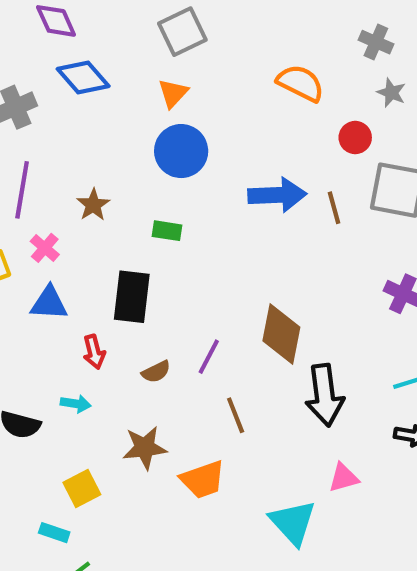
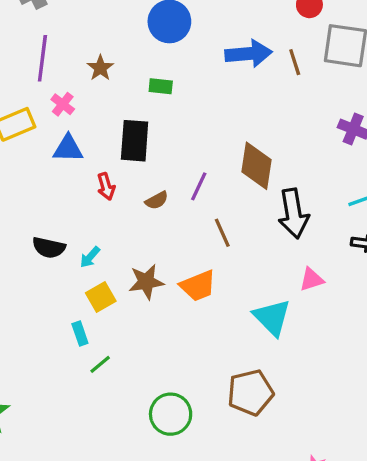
cyan arrow: (76, 404) -> (90, 257), moved, turned 125
brown star: (145, 448) -> (146, 282), moved
cyan rectangle: (54, 533) -> (80, 334), turned 55

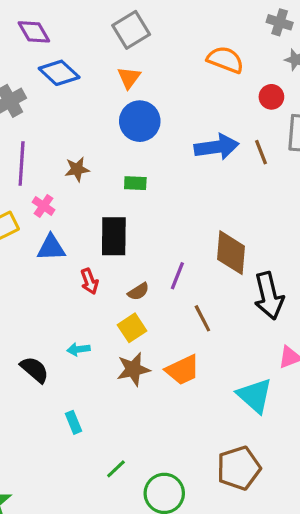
brown star: (100, 68) -> (77, 169), turned 30
black semicircle: (49, 248) -> (34, 370), moved, turned -148
cyan arrow: (90, 257) -> (78, 349), turned 45
yellow square: (101, 297) -> (132, 328), moved
green line: (100, 364) -> (116, 469), moved

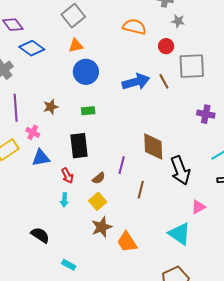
orange triangle: (129, 78) -> (76, 46), turned 49
brown line: (202, 318) -> (141, 190), turned 48
cyan arrow: (78, 349) -> (64, 200), moved, turned -72
orange trapezoid: (183, 370) -> (127, 242), moved, turned 90
cyan rectangle: (74, 422) -> (69, 265), turned -32

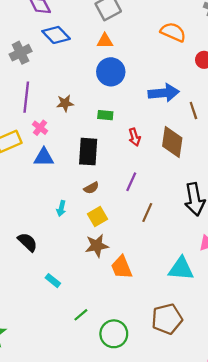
brown line: (164, 81) -> (193, 110), moved
brown diamond: (153, 147) -> (172, 142), moved
red arrow: (67, 176) -> (135, 137), moved
brown semicircle: (99, 178) -> (91, 188), moved
cyan triangle: (179, 234) -> (181, 269), turned -40

